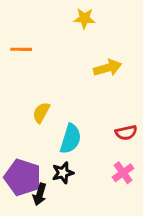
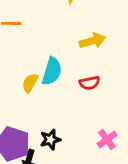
red semicircle: (126, 133) -> (90, 83), moved
cyan semicircle: (71, 139) -> (52, 71), moved

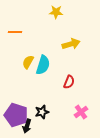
yellow semicircle: (30, 83) -> (28, 62), moved
red semicircle: (90, 83) -> (69, 82), moved, turned -56

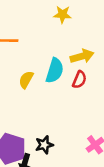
cyan semicircle: (43, 65) -> (55, 71), moved
red semicircle: (69, 82) -> (79, 80), moved

